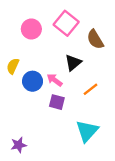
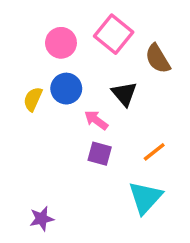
black triangle: (73, 63) -> (124, 94), turned -30
blue circle: (33, 81) -> (66, 89), moved
orange line: (91, 89) -> (154, 152), moved

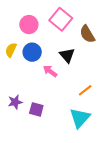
yellow semicircle: (33, 99) -> (11, 50), moved
purple square: (100, 154) -> (36, 109), moved
purple star: (42, 219) -> (15, 102), moved

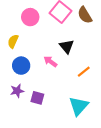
brown semicircle: (87, 34) -> (85, 15), moved
blue circle: (32, 52) -> (21, 66), moved
orange line: (85, 90) -> (84, 72), moved

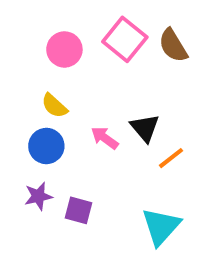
yellow semicircle: (13, 41) -> (54, 106), moved, turned -72
black triangle: (67, 46) -> (145, 128), moved

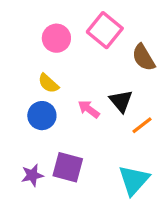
brown semicircle: (173, 45) -> (144, 58), moved
purple star: (38, 196) -> (32, 175), moved
purple square: (79, 210) -> (68, 167), size x1.4

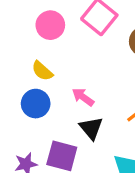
black triangle: (121, 101) -> (91, 128), moved

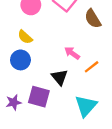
pink arrow: (83, 97) -> (72, 53), moved

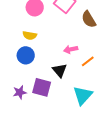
yellow semicircle: (25, 37) -> (30, 35), turned -32
pink arrow: (72, 53) -> (71, 49), turned -48

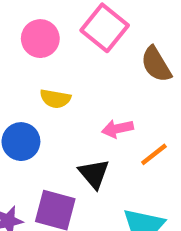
yellow semicircle: (30, 35) -> (55, 99), moved

